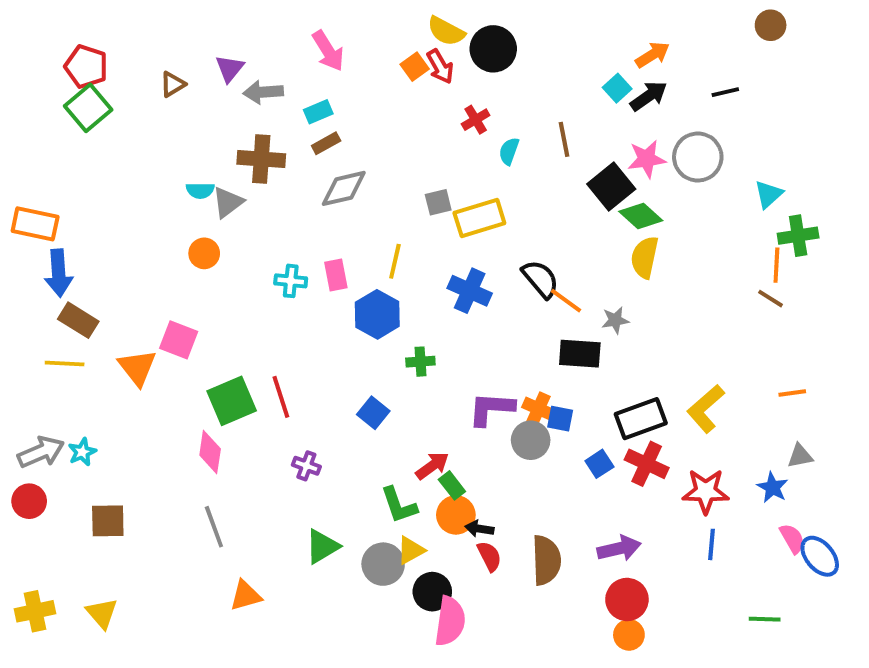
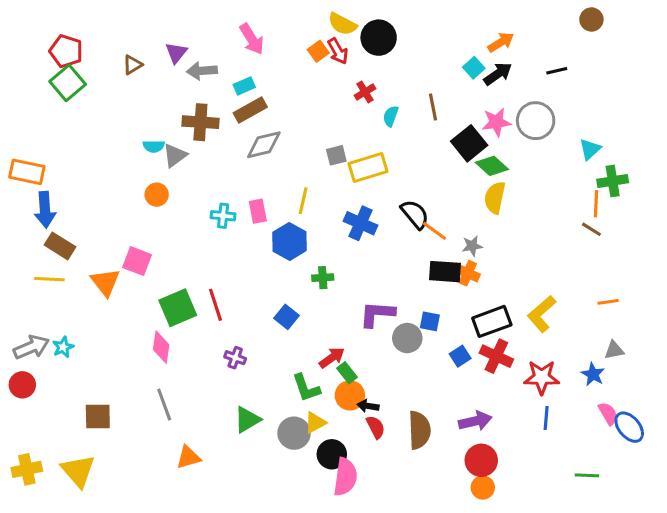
brown rectangle: (326, 143) -> (250, 110), size x1.5
orange cross: (538, 409) -> (468, 273), moved
brown square: (108, 521) -> (98, 417), moved
yellow triangle: (102, 613) -> (78, 471), size x1.4

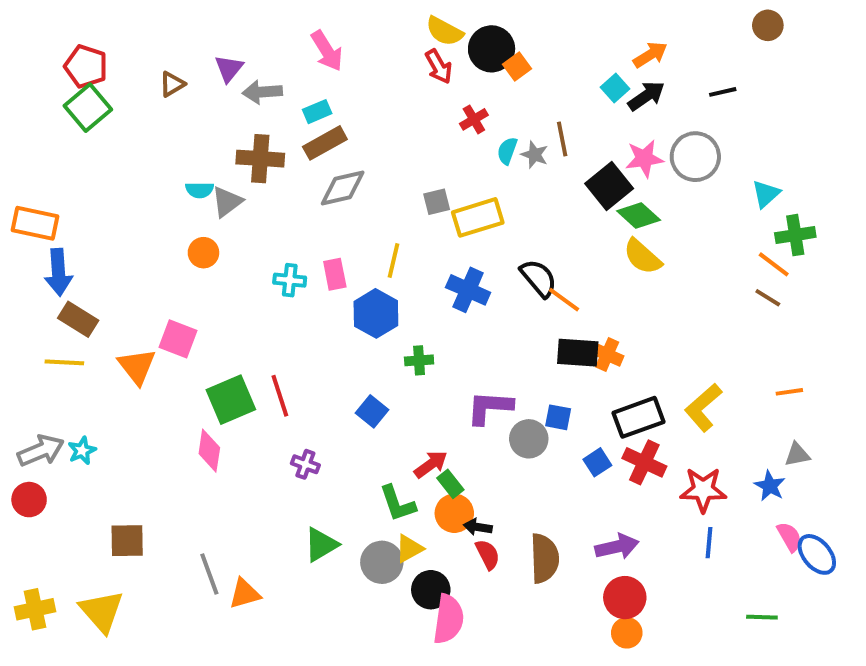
orange square: (318, 51) -> (517, 66), moved
yellow semicircle: (495, 198) -> (642, 257), turned -60
orange line: (596, 204) -> (774, 264), turned -56
gray star: (472, 246) -> (535, 155), moved, turned 30
gray line: (164, 404) -> (209, 574), moved

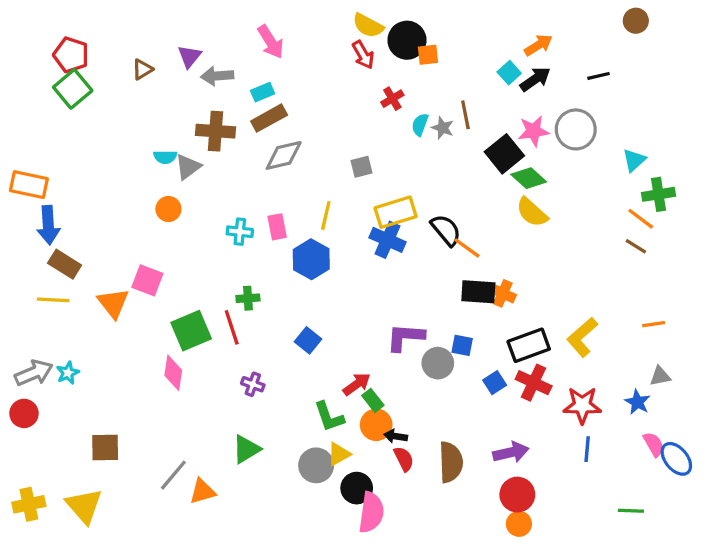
orange square: (517, 66) -> (428, 55), turned 30
yellow rectangle: (478, 217) -> (396, 212), moved
green cross: (419, 360) -> (248, 298), moved
green triangle: (321, 545) -> (246, 449), moved
gray line: (209, 574) -> (173, 475), turned 60

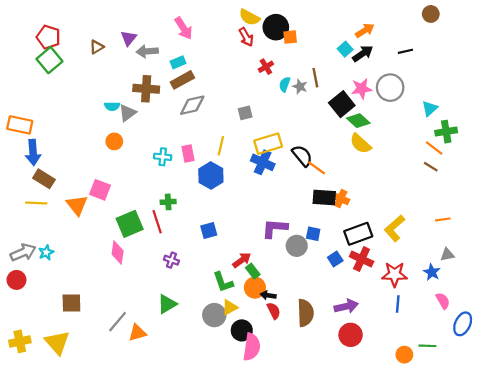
blue square: (308, 340) -> (209, 230), turned 35
blue ellipse: (676, 459) -> (463, 324), moved, turned 65
orange circle: (519, 524) -> (404, 355), moved

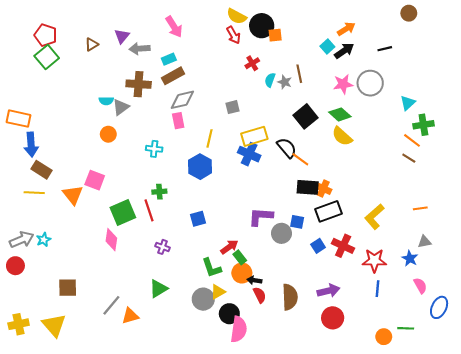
black square: (342, 104) -> (305, 116), moved
pink rectangle: (188, 154) -> (178, 121), moved
black rectangle: (358, 234) -> (328, 211), moved

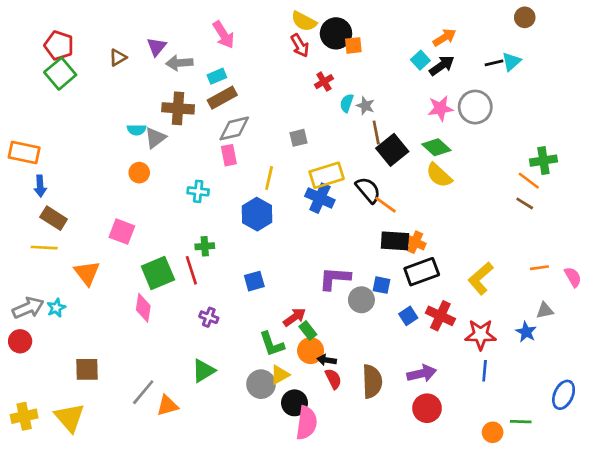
brown line: (299, 74) -> (376, 132), moved
cyan triangle: (408, 103) -> (511, 62), moved
blue arrow: (31, 145) -> (40, 186), size x0.7
orange triangle: (73, 195) -> (87, 273), moved
pink semicircle: (420, 286) -> (573, 277), moved

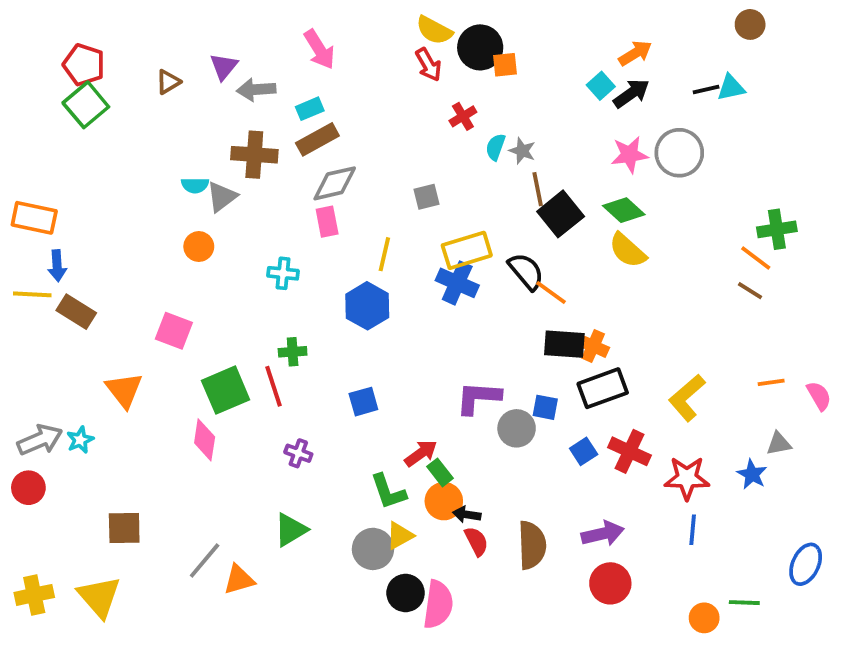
cyan triangle: (511, 62) -> (731, 88), turned 30
yellow line: (44, 248) -> (32, 294), moved
black circle: (294, 403) -> (406, 593), moved

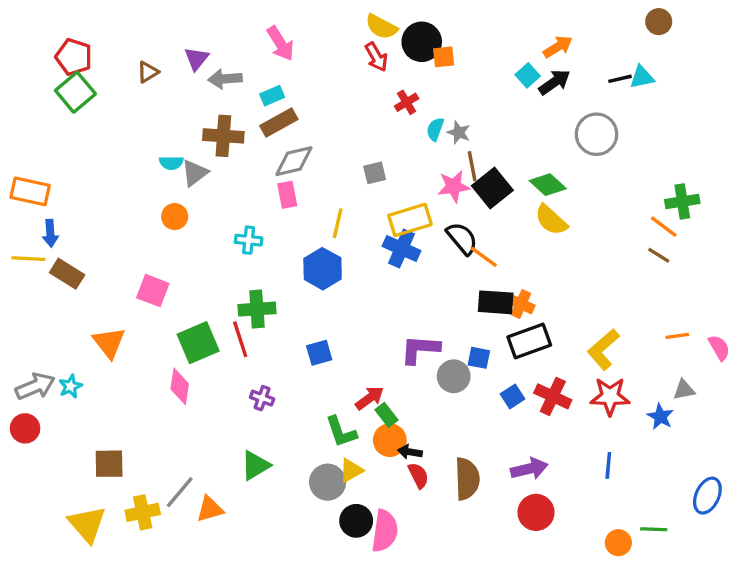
pink star: (629, 155) -> (454, 186), moved
green cross: (293, 352) -> (257, 309), size x1.5
red star: (687, 478) -> (610, 396), moved
yellow cross: (34, 595) -> (143, 512), moved

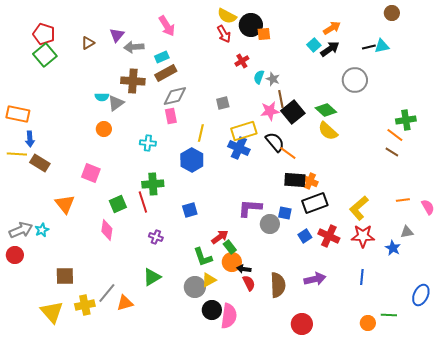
green square: (198, 343) -> (118, 204), size x0.7
red circle: (536, 512) -> (302, 324), moved

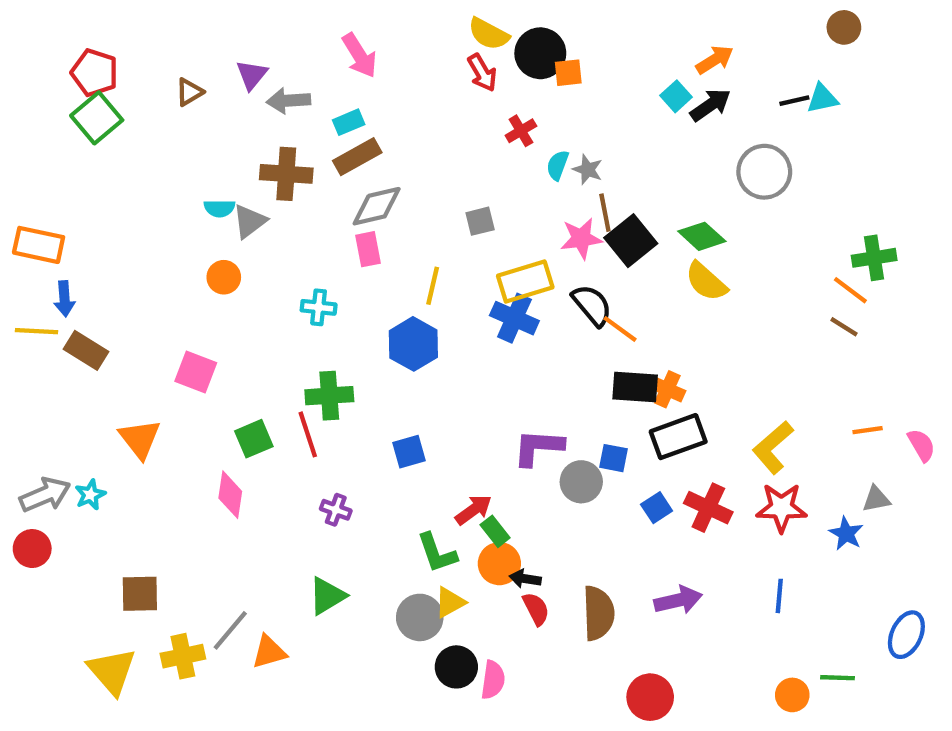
pink semicircle: (229, 316) -> (493, 680), size x0.7

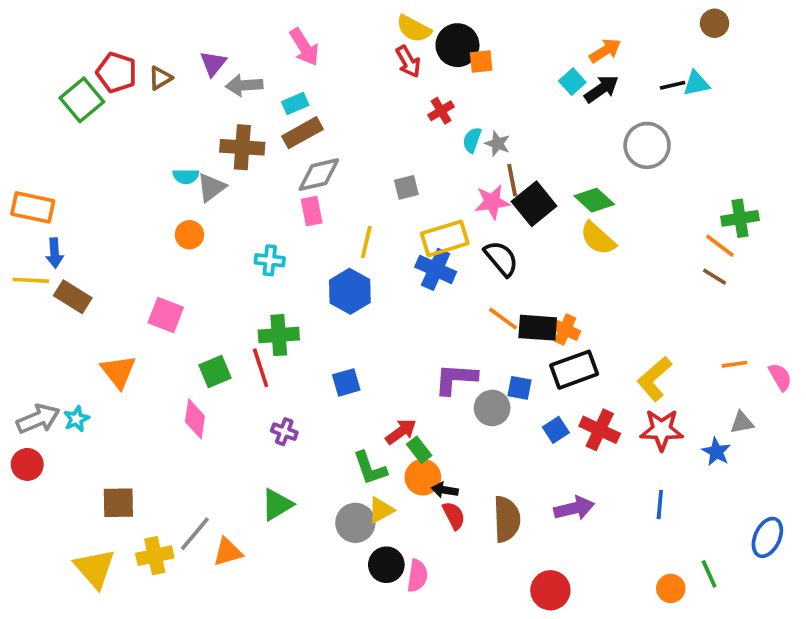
red pentagon: (95, 73) -> (117, 72), moved
orange line: (620, 329) -> (503, 319), moved
green line: (837, 678) -> (709, 574), turned 64

